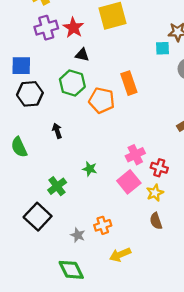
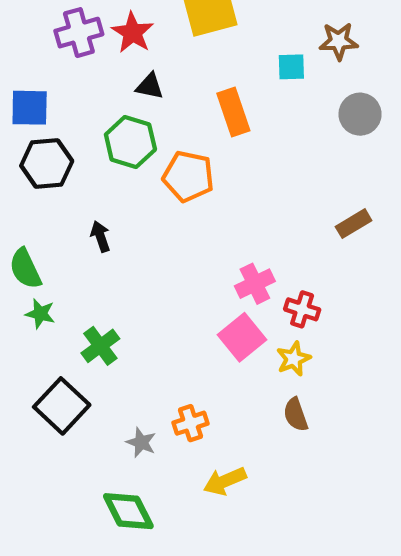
cyan square: (162, 48) -> (291, 67), moved
orange rectangle: (129, 83) -> (233, 112), moved
green star: (90, 169) -> (40, 314), moved

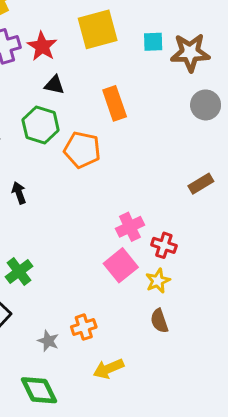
brown star: (339, 41) -> (190, 53), size x1.4
cyan square: (291, 67) -> (153, 42), moved

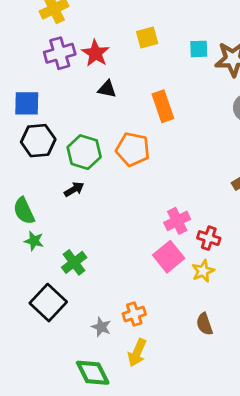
yellow square: (98, 29) -> (147, 37), size x0.6
green hexagon: (41, 125) -> (84, 152), moved
black arrow: (19, 193) -> (74, 189), turned 78
brown semicircle: (159, 321) -> (204, 324), moved
yellow arrow: (108, 369) -> (137, 353), moved, turned -44

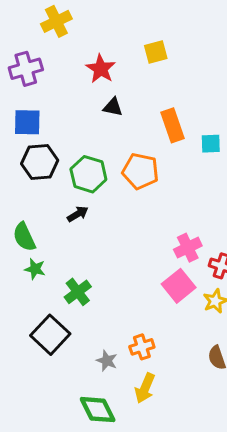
cyan square: (199, 49) -> (211, 144), moved
purple cross: (60, 53) -> (26, 69), moved

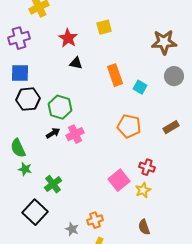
cyan square: (211, 144) -> (140, 87), turned 32
orange pentagon: (140, 171) -> (129, 126), moved
pink cross: (188, 248) -> (75, 134), moved

